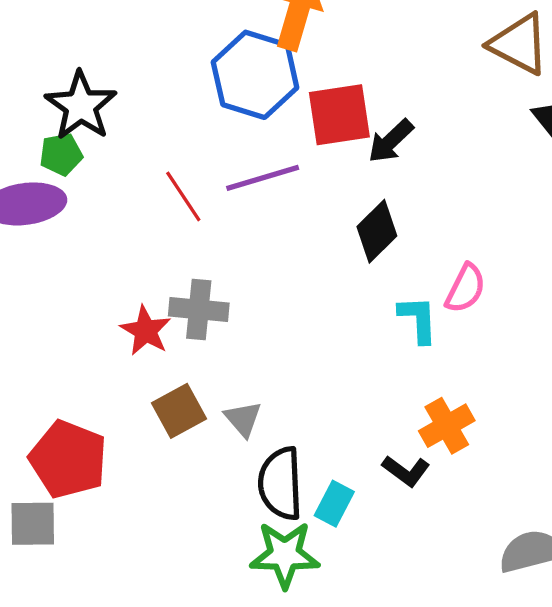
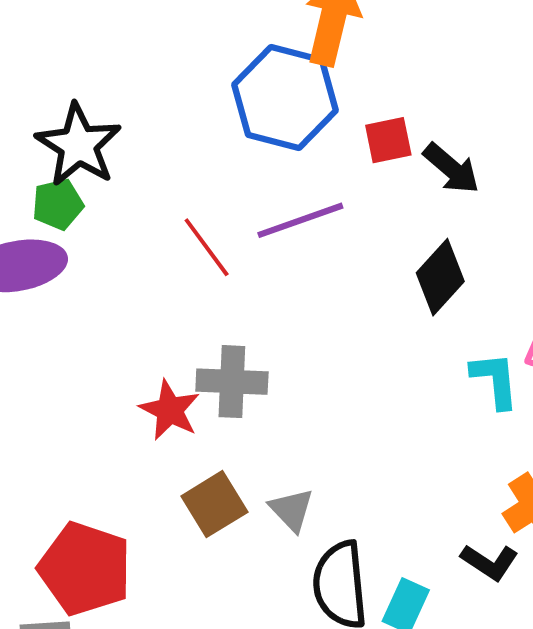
red square: (339, 115) -> (388, 140), size x0.6
black arrow: (391, 141) -> (451, 168), turned -93

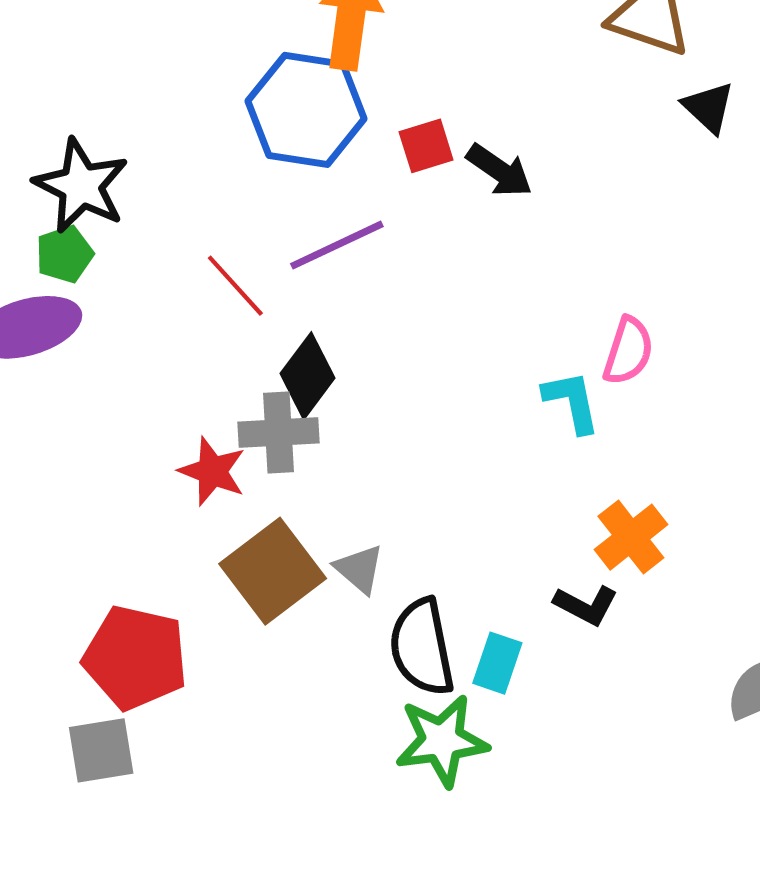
black diamond: (440, 277) -> (308, 376), moved
brown square: (214, 504) -> (273, 571), size x1.4

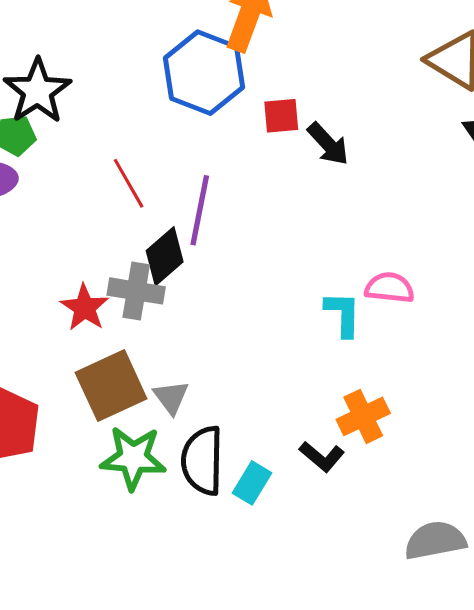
purple line: (337, 245) -> (200, 210), moved, turned -66
pink semicircle: (628, 351) -> (390, 288), turned -114
green star: (442, 741) -> (133, 458), moved

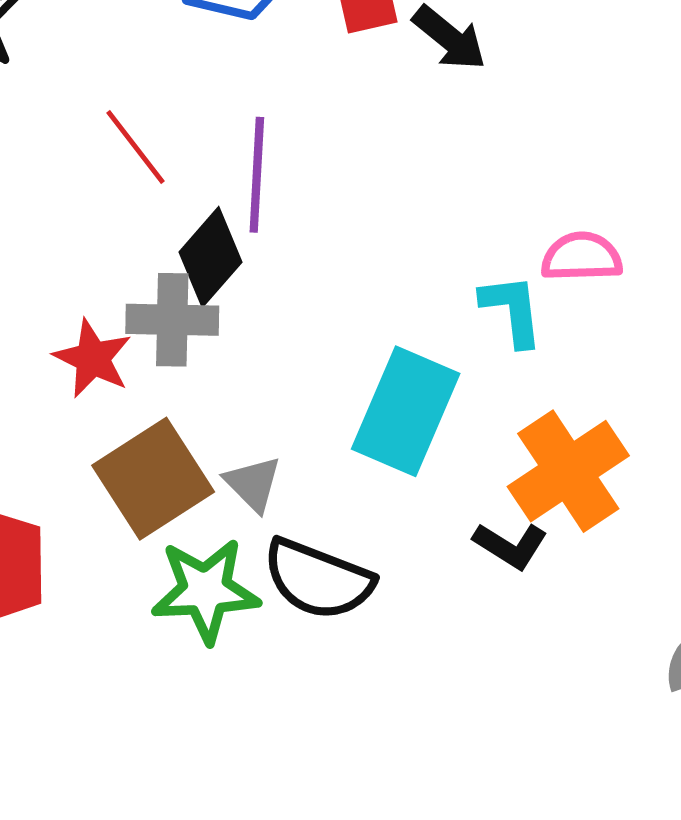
orange cross: (363, 416) -> (568, 471), size x1.4
black semicircle: (202, 461) -> (318, 579), turned -62
cyan rectangle: (252, 483) -> (406, 411), moved, size x1.8

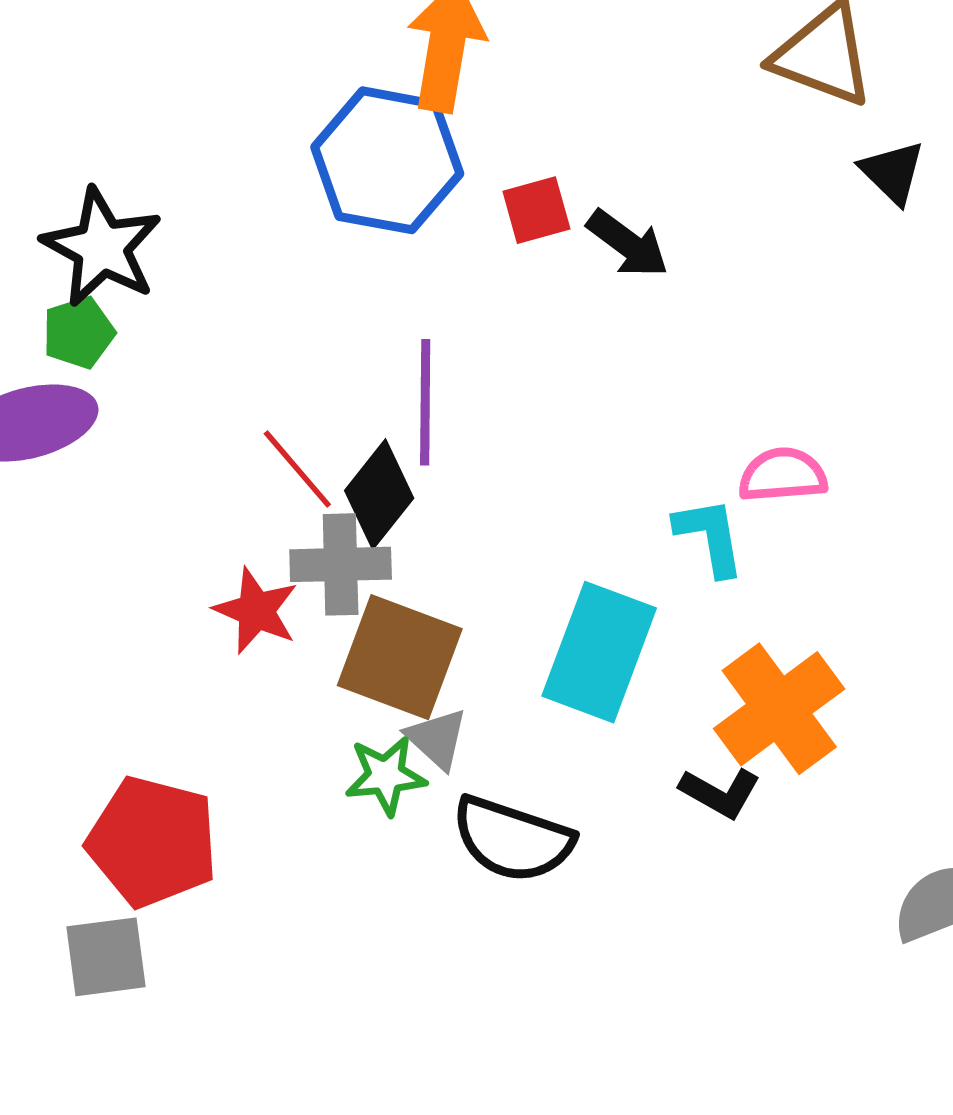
red line: (135, 147) -> (297, 469), moved
brown square: (153, 479) -> (400, 657), moved, turned -34
green star: (205, 591) -> (386, 776), moved, size x0.7

